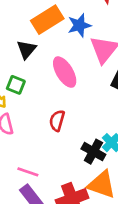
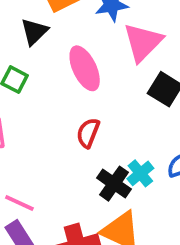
red semicircle: (57, 121) -> (88, 133), moved

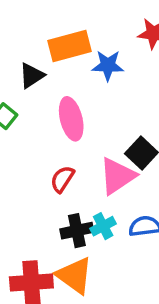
pink triangle: (143, 42) -> (117, 176), moved
black cross: (114, 184) -> (77, 231), turned 32

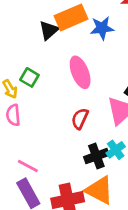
black triangle: (32, 76) -> (49, 30), moved

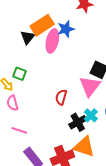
pink ellipse: (80, 72) -> (52, 41), moved, turned 45
pink line: (28, 166) -> (19, 130), moved

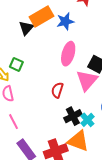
pink ellipse: (52, 41) -> (68, 54), moved
cyan cross: (91, 115) -> (87, 120), moved
pink line: (19, 130) -> (13, 122), turned 42

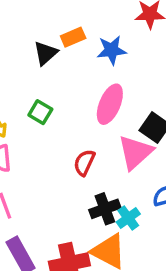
orange rectangle: (41, 16) -> (73, 37), size x0.6
green square: (16, 64) -> (40, 112), moved

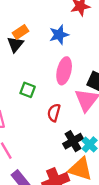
orange rectangle: (73, 37) -> (20, 32), moved
green square: (40, 112) -> (28, 90), moved

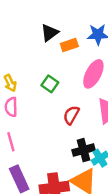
orange rectangle: (20, 32) -> (69, 45), moved

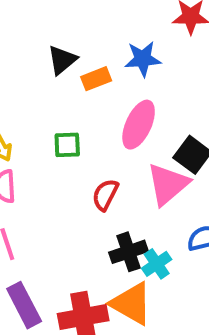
green square: (50, 84) -> (67, 145), turned -35

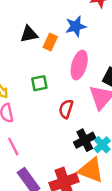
black triangle: (62, 60) -> (29, 34), turned 36
orange rectangle: (96, 79) -> (50, 42), turned -35

